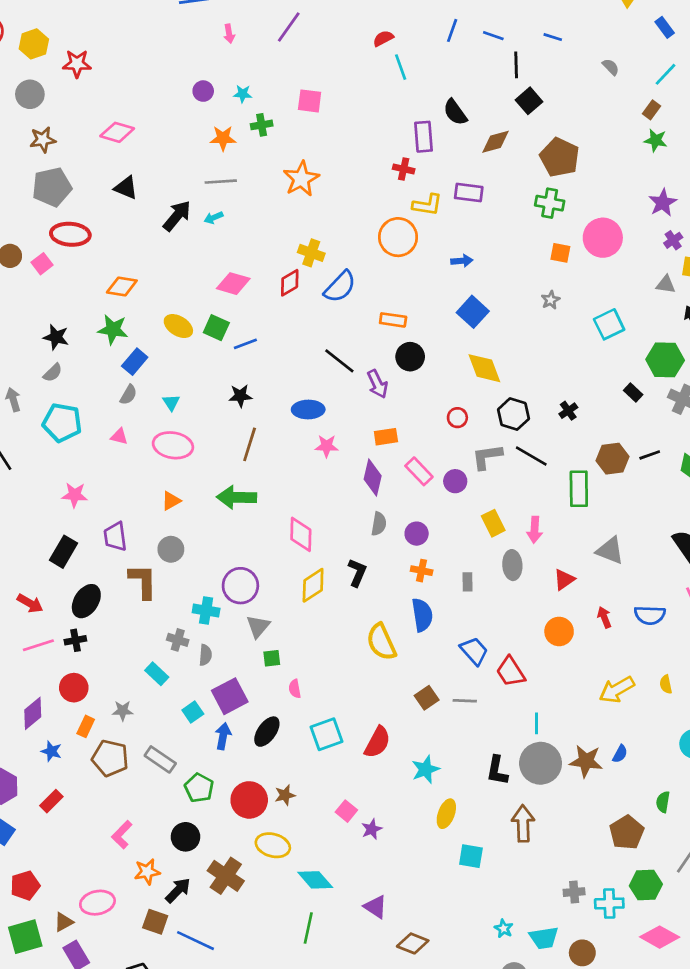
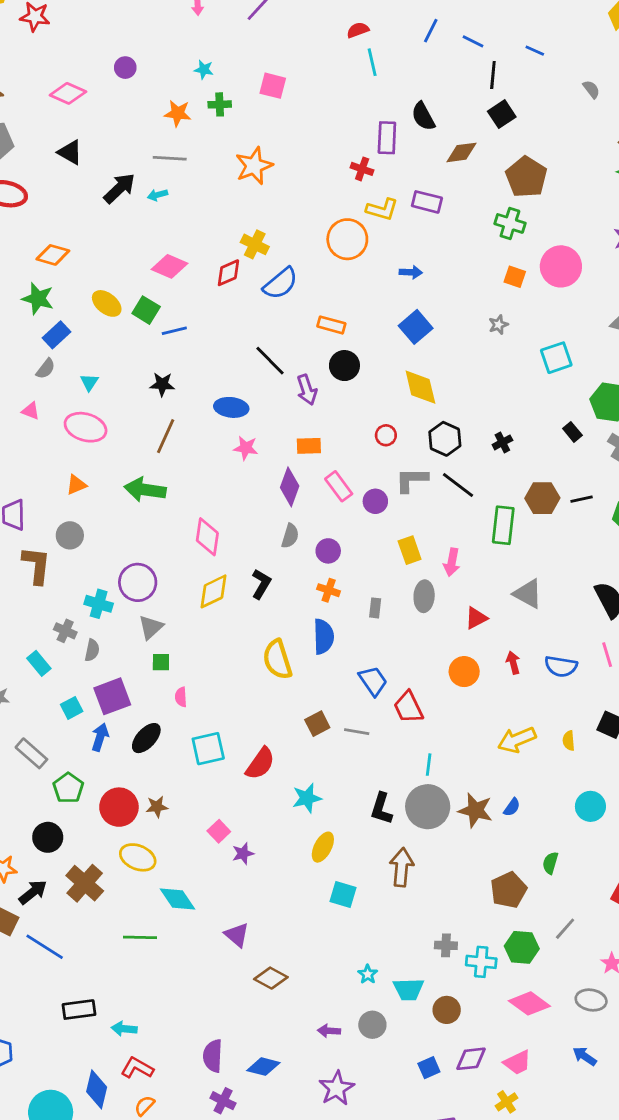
purple circle: (203, 91) -> (125, 68), moved
green line: (308, 928) -> (140, 937), moved, turned 72

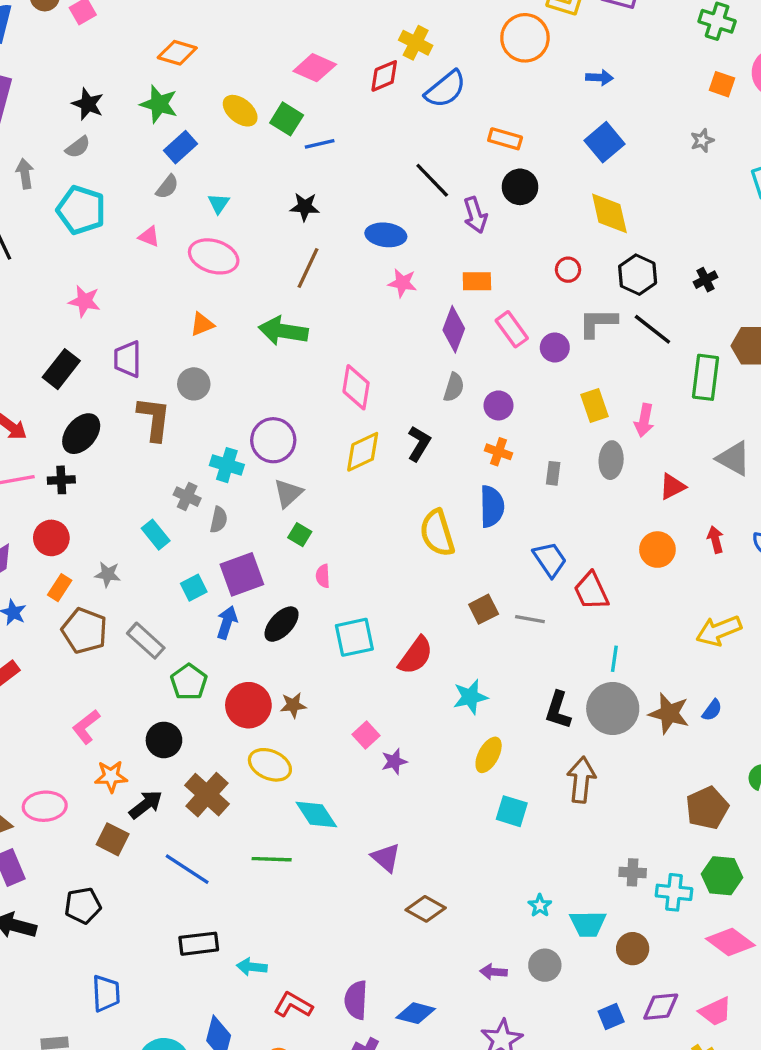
green square: (161, 662) -> (300, 535), turned 30
blue line: (45, 947) -> (187, 869), moved
red L-shape: (137, 1068) -> (293, 1005), moved

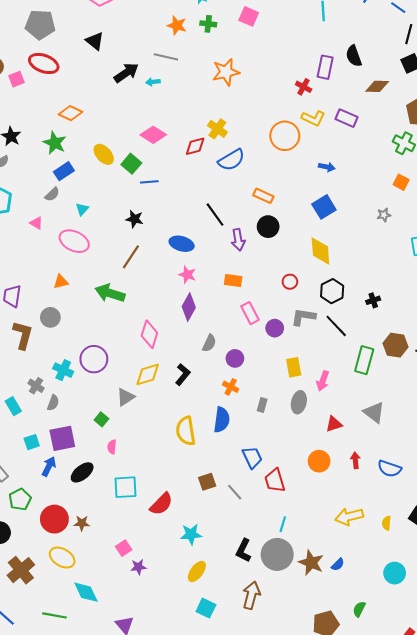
purple diamond: (454, 329) -> (189, 307), moved
gray triangle: (288, 493) -> (126, 397), moved
gray line: (530, 619) -> (235, 492), turned 30

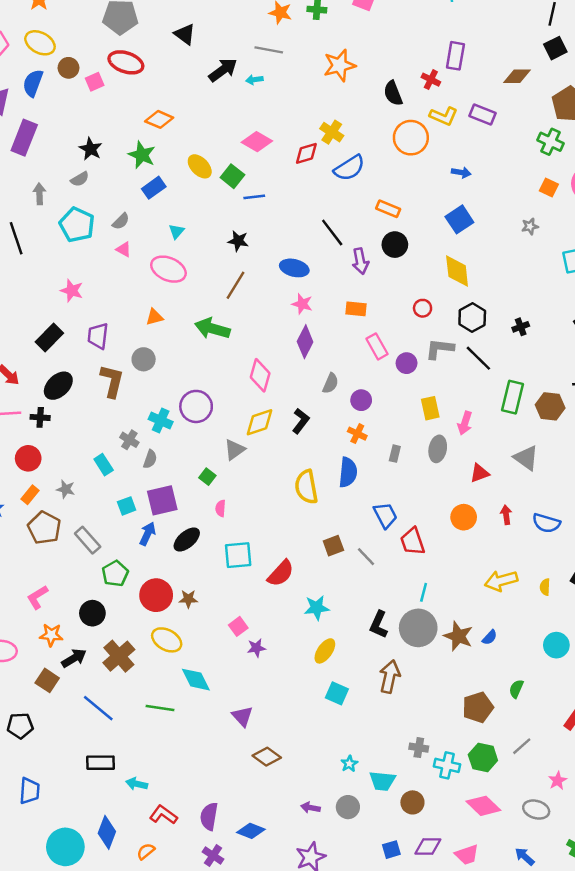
black semicircle: (354, 56) -> (393, 93), moved
gray semicircle: (52, 194) -> (121, 221), moved
brown hexagon: (395, 345) -> (550, 406), moved

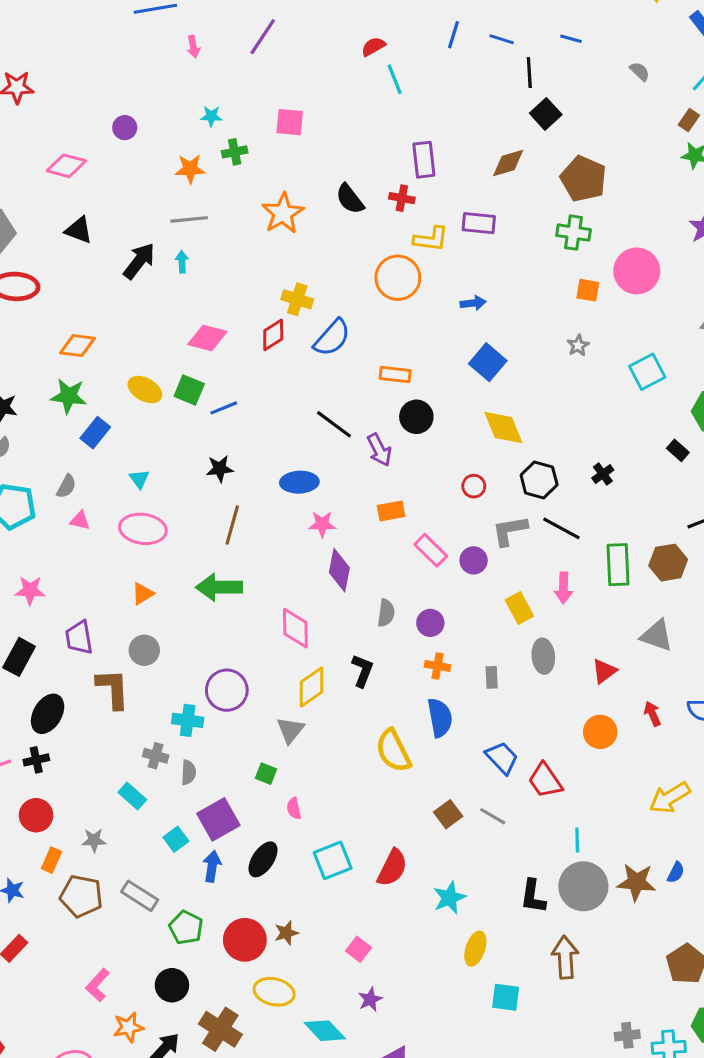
cyan arrow: (254, 80) -> (182, 262), turned 112
black semicircle: (393, 93) -> (350, 199), moved
pink arrow: (465, 423) -> (563, 588), moved
purple star: (256, 648) -> (370, 999), moved

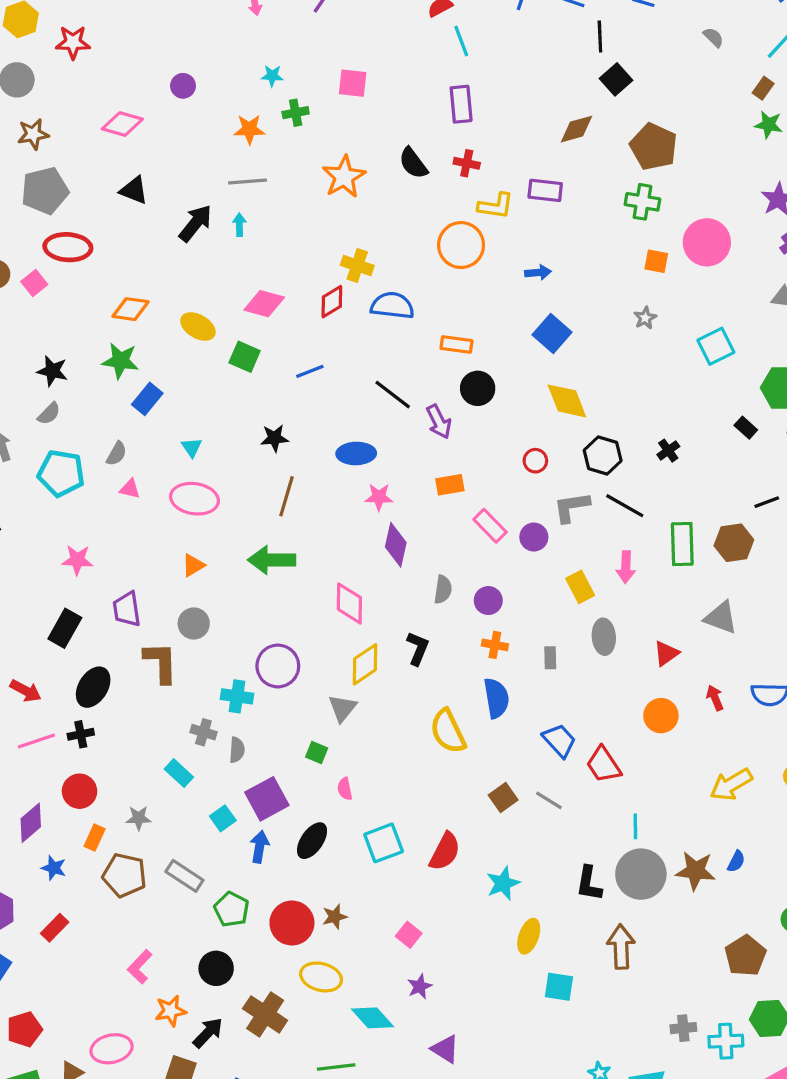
purple rectangle: (424, 160) -> (461, 104), moved
blue semicircle: (332, 338) -> (392, 306), turned -126
yellow ellipse: (145, 390) -> (198, 327), moved
blue line: (224, 408) -> (310, 371), moved

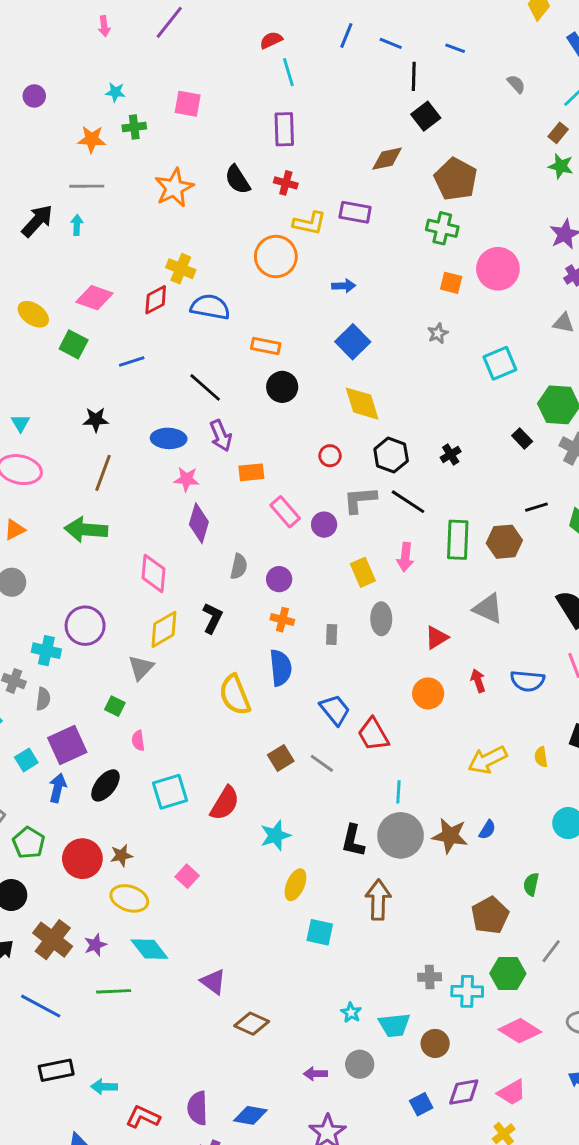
purple arrow: (439, 422) -> (221, 436), moved
yellow ellipse: (321, 977) -> (129, 898), moved
purple star: (420, 987) -> (95, 945), moved

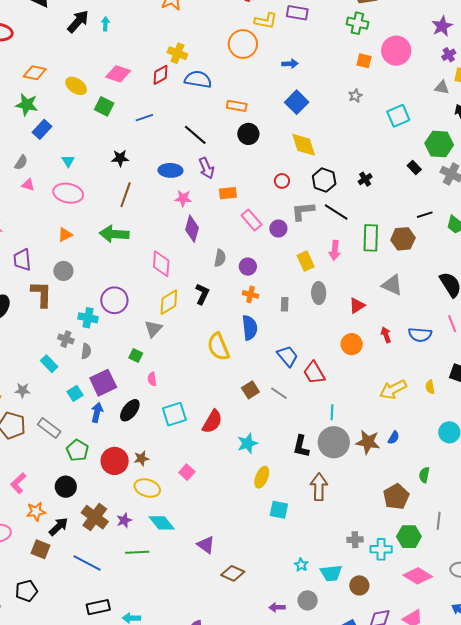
gray line: (551, 951) -> (439, 521), turned -30

